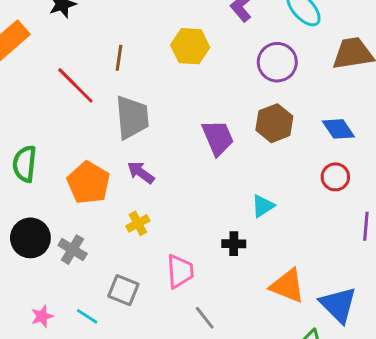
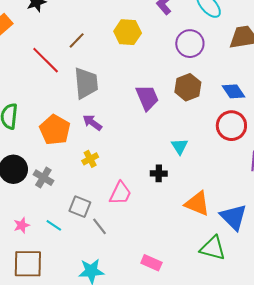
brown line: (119, 58) -> (77, 40), turned 36
red circle: (335, 177) -> (231, 126), size x1.5
cyan triangle: (263, 206) -> (180, 146), turned -30
pink trapezoid: (180, 271) -> (120, 193), turned 30
gray line: (205, 318) -> (100, 226), moved

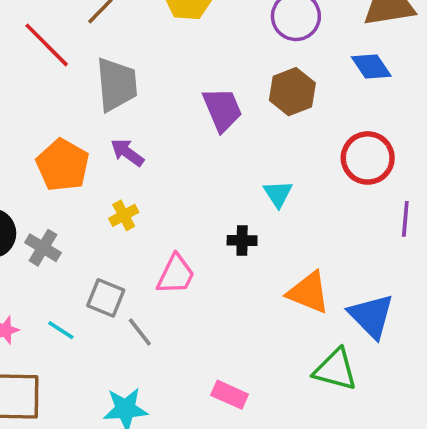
blue diamond: (234, 91) -> (371, 66), moved

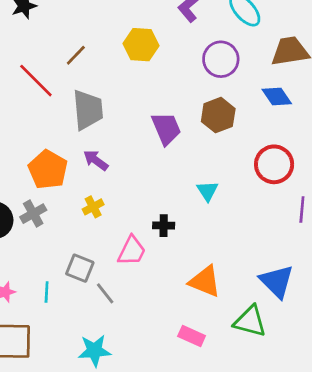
black cross: (242, 240) -> (164, 226), moved
gray cross: (43, 248) -> (33, 214), moved, turned 30
orange triangle: (308, 292) -> (205, 281), moved
cyan line: (61, 330) -> (47, 292), turned 60
pink rectangle: (230, 395) -> (192, 336), moved

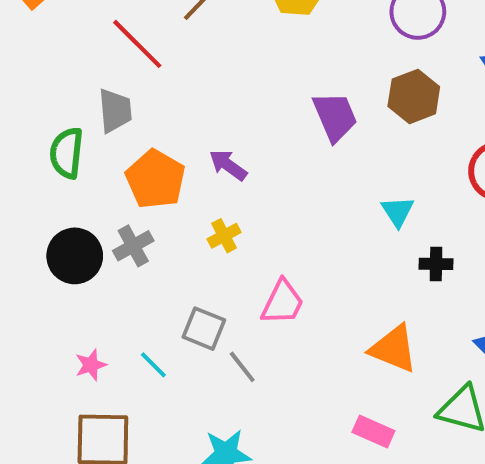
gray trapezoid: (88, 110) -> (115, 111), moved, size x0.7
black cross: (164, 226) -> (436, 264), moved
cyan line: (47, 292) -> (153, 365), turned -48

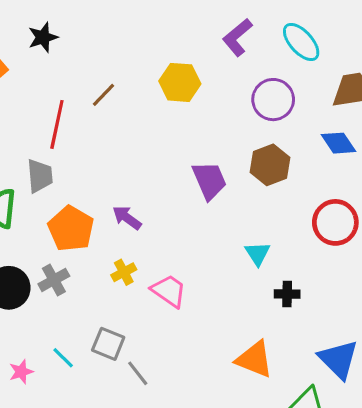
red line: (137, 44) -> (57, 124), turned 57
pink trapezoid: (283, 302) -> (169, 291), moved, turned -81
cyan line: (153, 365) -> (63, 358), moved

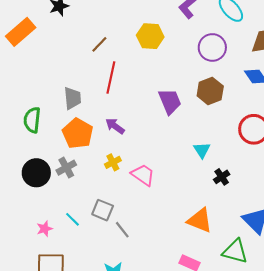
red line: (57, 124) -> (111, 78), moved
gray trapezoid: (40, 176) -> (73, 98), moved
black cross: (287, 294) -> (222, 177), turned -35

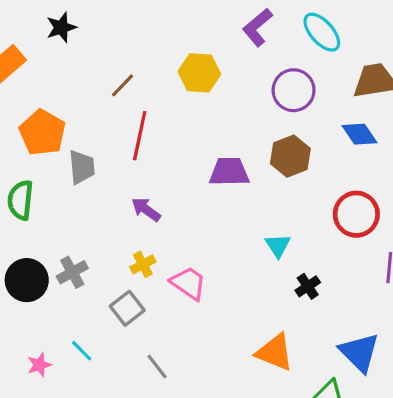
purple trapezoid: (170, 101) -> (229, 172), turned -68
orange pentagon: (78, 133) -> (42, 133), moved
gray square: (103, 210) -> (127, 308), moved, turned 30

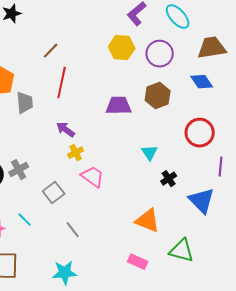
yellow hexagon: (199, 73) -> (122, 48), moved
yellow cross: (143, 264) -> (76, 153), moved
blue triangle: (359, 352) -> (202, 201), moved

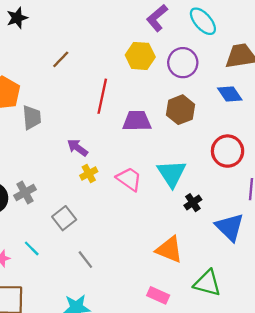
red line: (62, 83) -> (102, 96), moved
cyan triangle: (150, 153) -> (172, 173), size x1.6
pink trapezoid: (93, 177) -> (129, 179), moved

